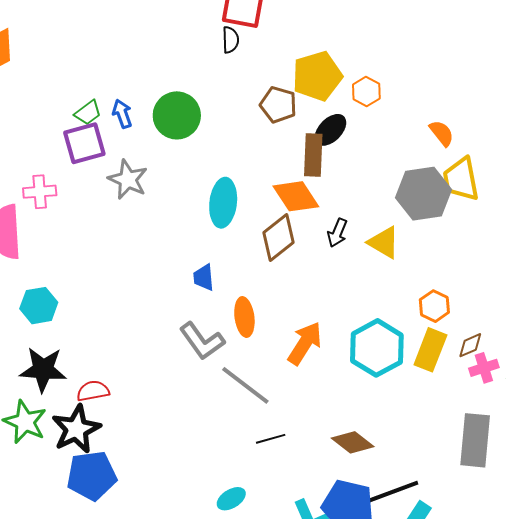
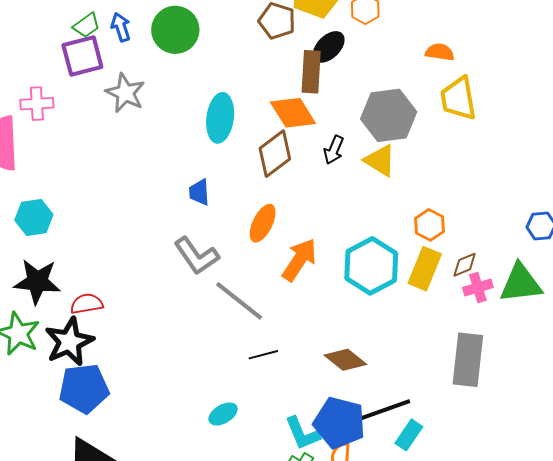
orange semicircle: (442, 133) -> (440, 52), turned -44
gray hexagon: (423, 194) -> (389, 115), moved
orange ellipse: (244, 317) -> (263, 223), moved, turned 33

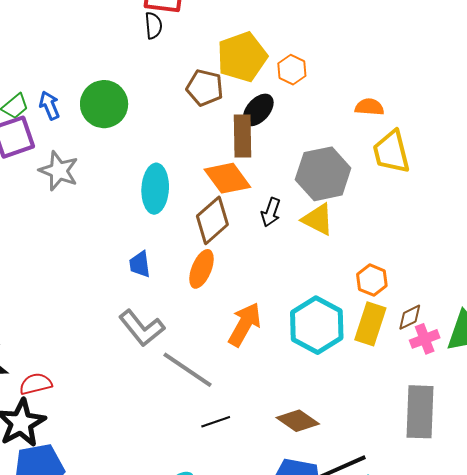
orange ellipse: (263, 223) -> (202, 269), moved

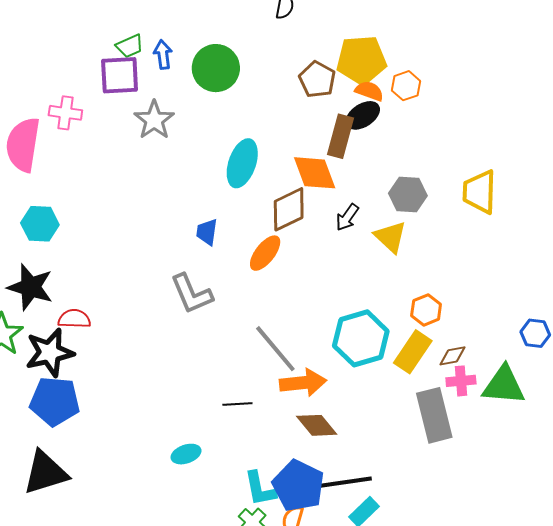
orange semicircle: (369, 107) -> (369, 91), moved
gray hexagon: (323, 174) -> (408, 194), size x0.7
orange arrow: (245, 324) -> (303, 383), moved, turned 39
gray line: (187, 370) -> (275, 349), moved
gray rectangle: (420, 412) -> (434, 415), moved, turned -32

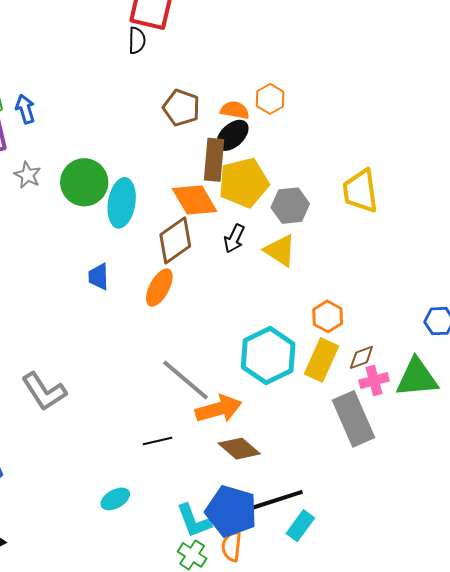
yellow pentagon: (361, 60) -> (244, 183), moved
green circle: (216, 68) -> (84, 182), moved
gray star: (154, 120) -> (28, 175), size x0.7
gray L-shape: (192, 294) -> (44, 391), moved

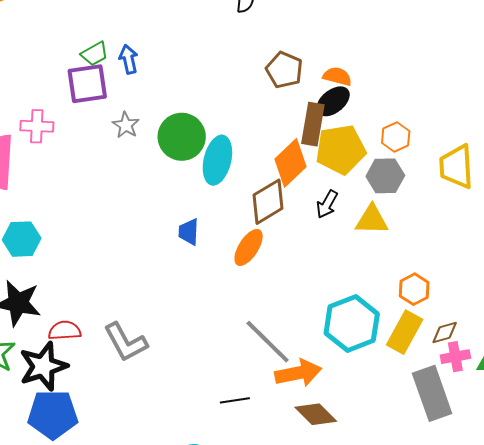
orange hexagon: (270, 99) -> (396, 137), moved
orange diamond: (195, 200) -> (290, 163), turned 72
yellow triangle: (280, 250) -> (372, 220), turned -36

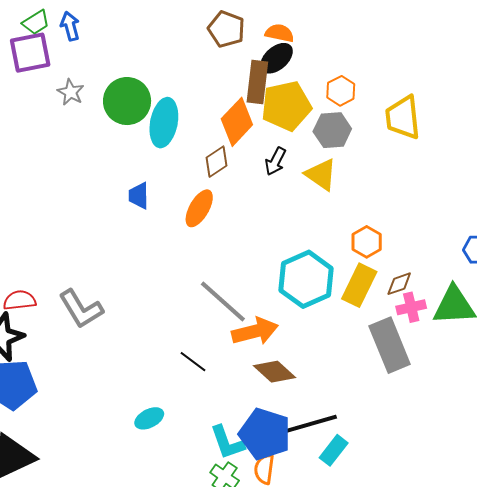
brown diamond: (268, 202) -> (216, 162), size x0.7
yellow triangle: (372, 220) -> (321, 175), turned 36
black line: (235, 400) -> (193, 362), turned 48

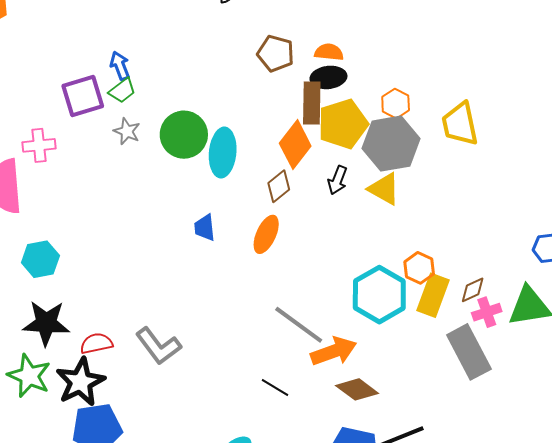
green trapezoid: (36, 22) -> (122, 91), moved
black ellipse: (276, 58) -> (328, 77), turned 40
gray hexagon: (332, 130) -> (391, 144), size x1.5
orange hexagon: (367, 242) -> (419, 268), moved

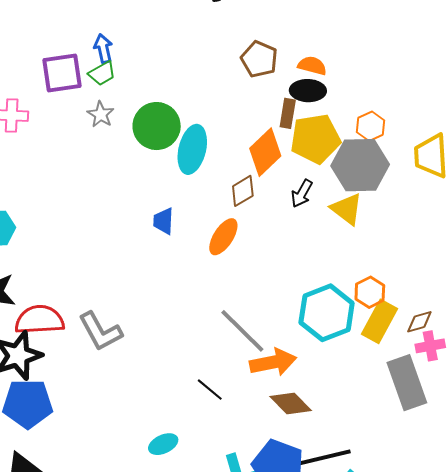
brown rectangle: (312, 103) -> (288, 113), size x0.7
red semicircle: (96, 343) -> (39, 320), size x1.5

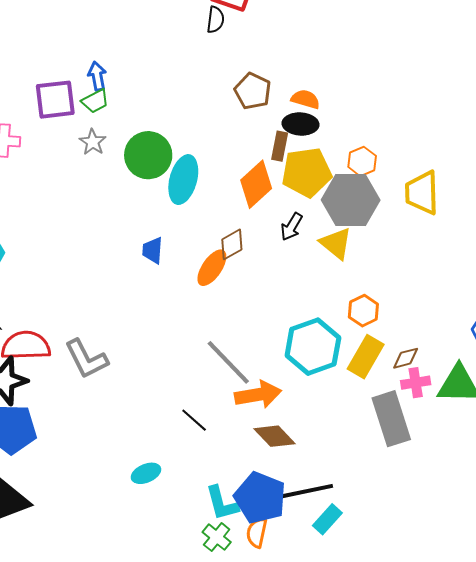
brown diamond: (243, 191) -> (232, 244), moved
orange hexagon: (370, 292) -> (363, 311), moved

